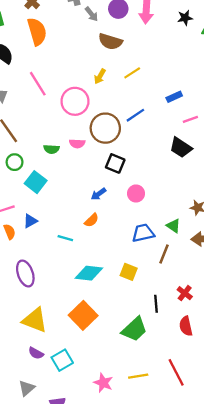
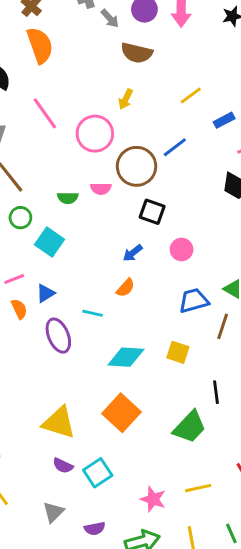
yellow line: (132, 73) -> (191, 95), moved
purple ellipse: (25, 274) -> (58, 336), moved

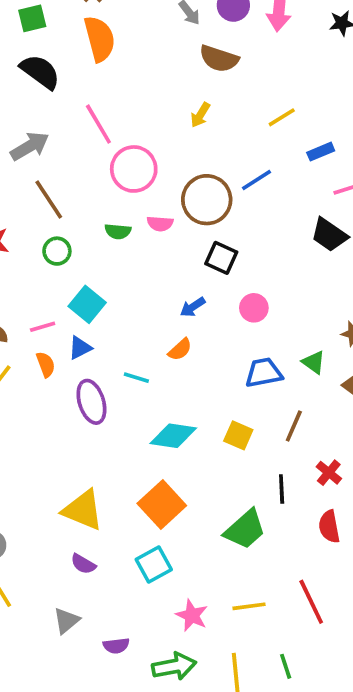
pink circle: (95, 134) -> (134, 169), moved
cyan square: (50, 242) -> (87, 304), moved
brown line: (223, 326) -> (294, 426), moved
cyan square: (98, 473) -> (154, 565), moved

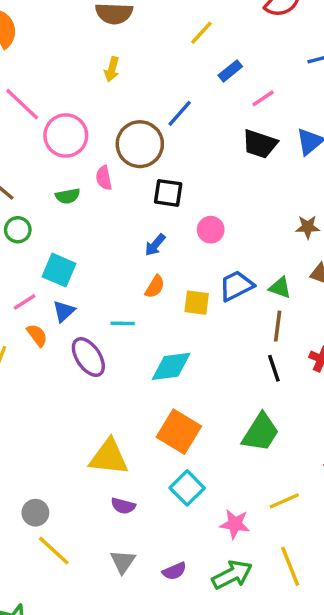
yellow line: (282, 117) -> (201, 33), moved
pink semicircle: (160, 224) -> (104, 178), turned 90
green triangle: (314, 362) -> (280, 288), moved
yellow square: (238, 435) -> (197, 303), moved
black line: (282, 489) -> (274, 368), moved

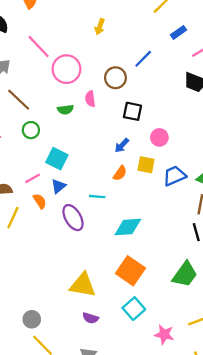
brown circle: (140, 144) -> (115, 78), size x0.7
yellow square: (197, 303) -> (146, 165), moved

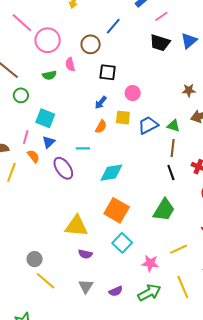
pink line: (33, 178) -> (26, 137), turned -40

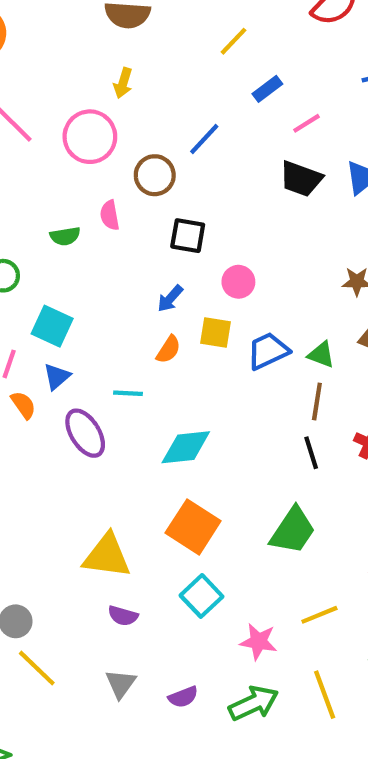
pink circle: (48, 40) -> (90, 137), moved

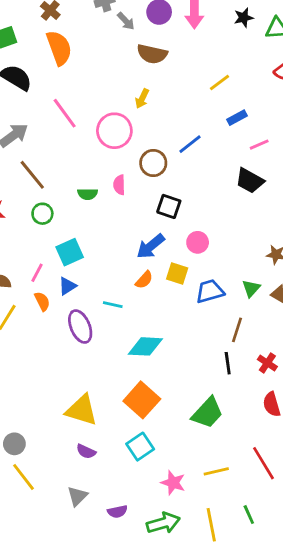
blue arrow: (170, 299) -> (151, 246), size x1.5
cyan square: (52, 326) -> (70, 252), turned 32
green triangle: (321, 355) -> (251, 288), moved, turned 42

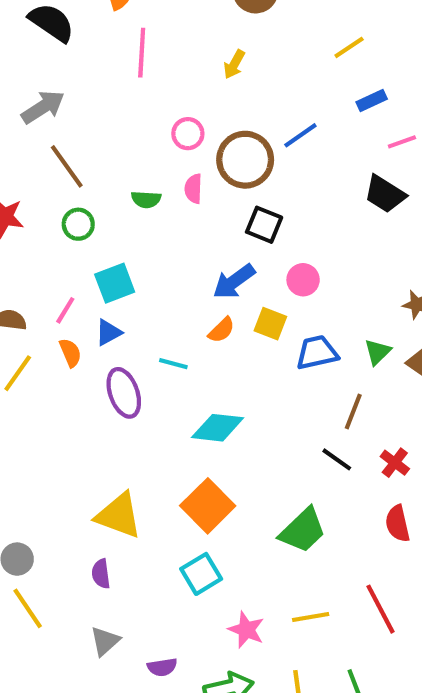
pink line: (65, 113) -> (142, 53), moved, turned 36
pink circle: (114, 131) -> (188, 134), moved, size x0.6
brown circle: (153, 163) -> (245, 160), size x1.4
black line: (228, 363) -> (337, 459), turned -50
purple semicircle: (86, 451) -> (101, 574), moved, turned 54

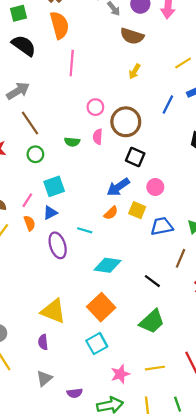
yellow arrow: (234, 64) -> (135, 71), moved
blue line: (300, 135) -> (168, 105), moved, turned -30
black line: (337, 459) -> (152, 281), moved
pink star: (246, 630) -> (120, 374), turned 30

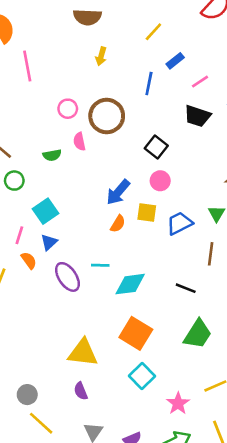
black square: (135, 157) -> (156, 147), moved, turned 30
cyan line: (85, 230) -> (100, 265), moved

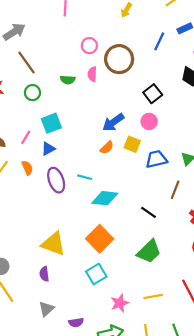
orange semicircle: (29, 260) -> (27, 168), moved

